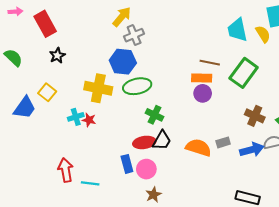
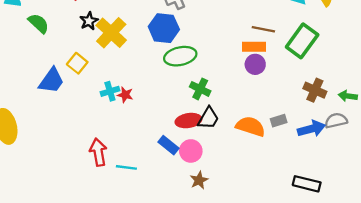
yellow cross: (98, 88) -> (111, 33), moved, turned 32
blue rectangle: (127, 164) -> (169, 145), turned -36

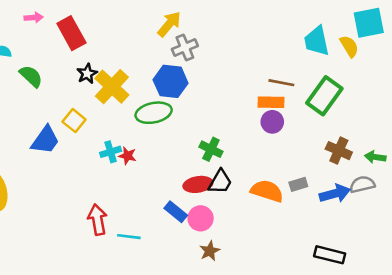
green ellipse: (180, 56) -> (154, 113), moved

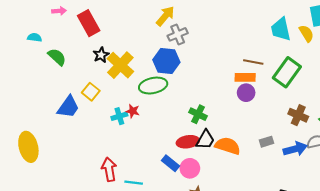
red star: (128, 156) -> (133, 111), moved
orange semicircle: (267, 191) -> (228, 146), moved

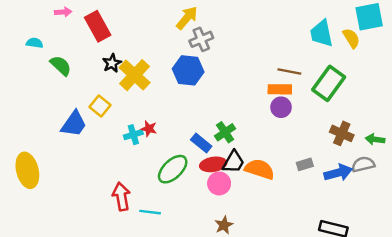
green ellipse: (153, 86) -> (173, 169), moved, turned -32
green cross: (198, 114) -> (225, 132), turned 30
blue rectangle: (170, 163) -> (201, 143), moved
pink circle: (190, 168) -> (219, 183), moved

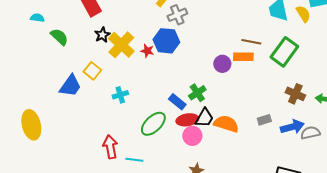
purple circle: (281, 107) -> (222, 64), moved
red star: (149, 129) -> (147, 51), moved
gray semicircle: (363, 164) -> (310, 133), moved

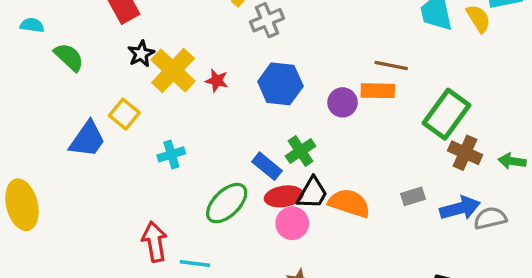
blue hexagon: (166, 41) -> (280, 84), moved
green rectangle: (284, 52) -> (447, 114), moved

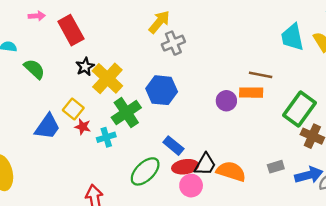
red star: (217, 81) -> (83, 127), moved
blue hexagon: (280, 84) -> (162, 90), moved
green cross: (301, 151) -> (126, 113), moved, size x1.4

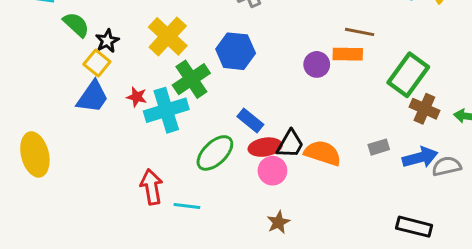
black star: (85, 67) -> (107, 41), moved
yellow square: (73, 109) -> (97, 63), moved
cyan cross: (106, 137) -> (166, 110), size x1.8

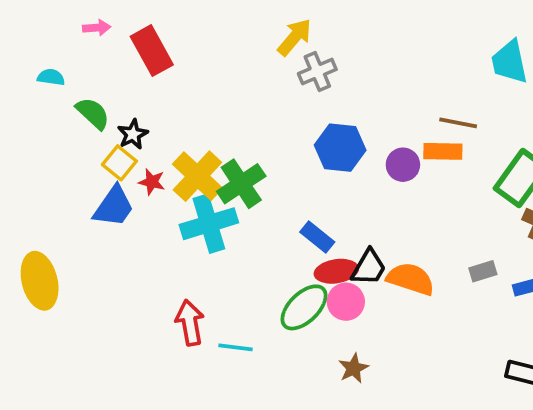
yellow cross: (168, 36) -> (197, 176), moved
blue hexagon: (236, 51) -> (340, 148), moved
red star: (137, 97) -> (152, 182), moved
green ellipse: (215, 153) -> (304, 307), moved

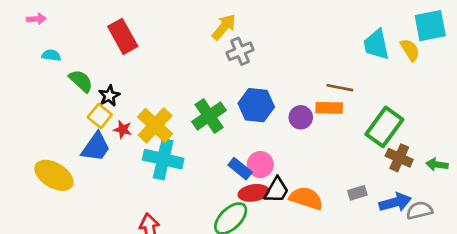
pink arrow: (97, 28) -> (36, 19), moved
green cross: (241, 184) -> (209, 116), moved
cyan cross: (209, 224) -> (163, 159), turned 30
yellow ellipse: (40, 281) -> (54, 175), moved, turned -45
pink circle: (346, 302) -> (260, 165), moved

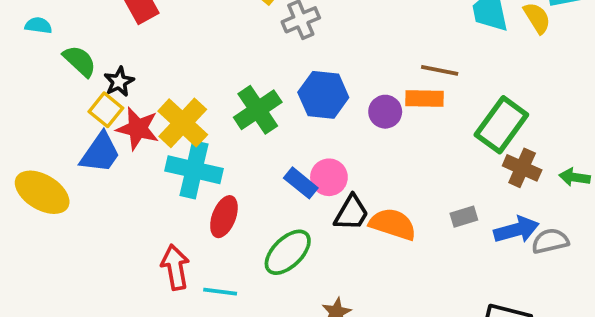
red star: (123, 129) -> (138, 129), size x1.6
red ellipse: (254, 193) -> (224, 217), moved, turned -60

